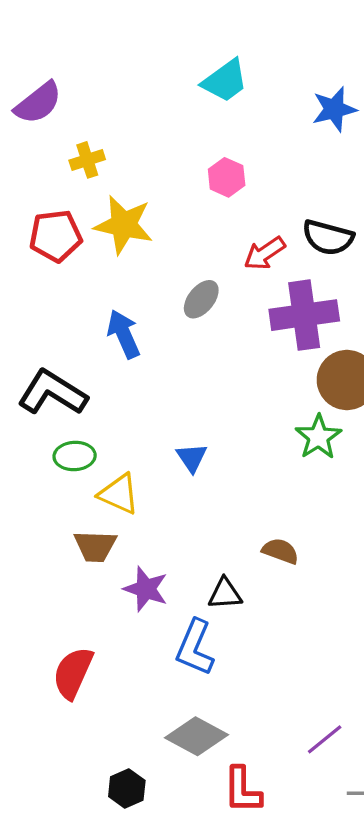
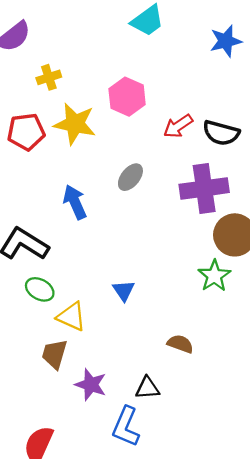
pink hexagon: (227, 177) -> (127, 97), moved, size x1.4
red arrow: (265, 253) -> (178, 126), moved
green ellipse: (75, 456) -> (40, 289), turned 32
brown trapezoid: (95, 546) -> (54, 354), turned 104
brown semicircle: (280, 551) -> (180, 344), moved

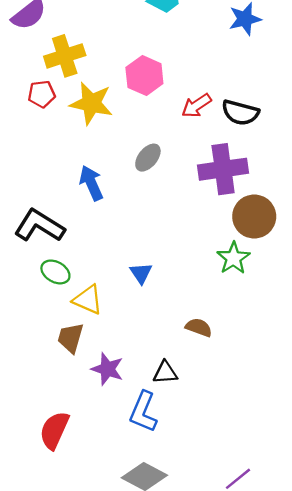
yellow cross: (49, 77) -> (65, 56), size x1.6
red pentagon: (26, 132) -> (42, 94), moved, size x0.7

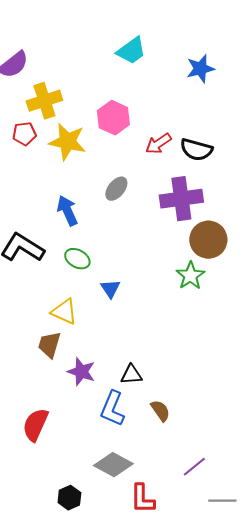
green ellipse: (55, 272) -> (77, 259), moved
brown semicircle: (199, 327) -> (160, 411), moved, turned 35

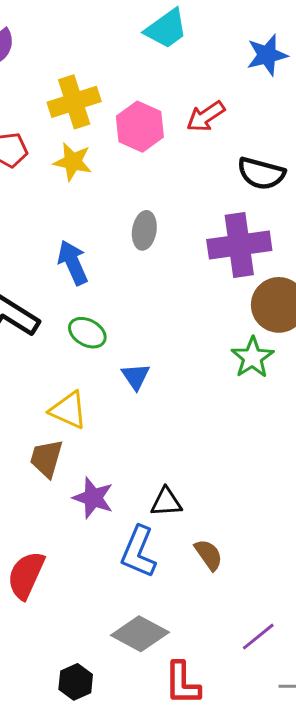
yellow cross: (44, 101) -> (74, 102), moved
yellow star: (67, 142) -> (73, 162), size x0.7
red arrow: (158, 144) -> (206, 116), moved
gray ellipse: (116, 189) -> (144, 230), turned -30

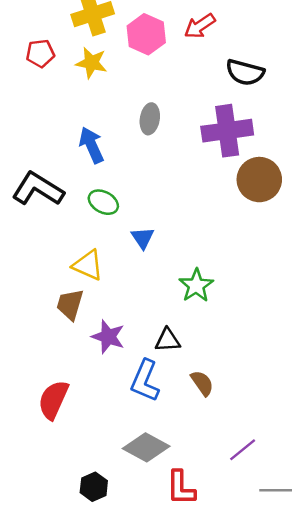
green star: (252, 358) -> (196, 285), moved

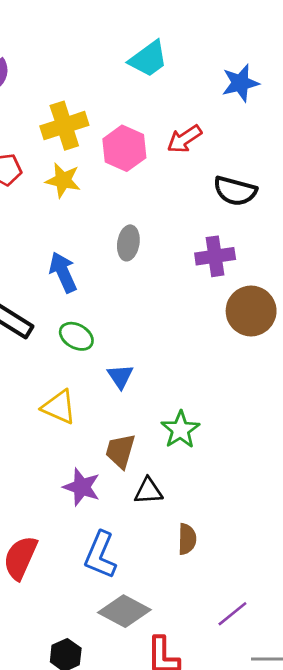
purple cross: (227, 131) -> (215, 256), size x0.7
brown trapezoid: (70, 305) -> (120, 451), moved
blue L-shape: (145, 381) -> (100, 555), moved
brown semicircle: (202, 383) -> (187, 539), turned 36

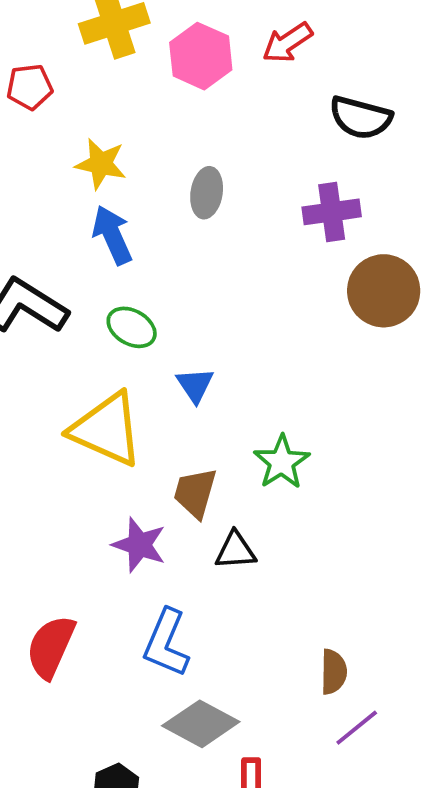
yellow star: (63, 180) -> (101, 164), moved
yellow triangle: (59, 407) -> (107, 429), size x1.5
brown semicircle: (187, 539) -> (334, 672), moved

